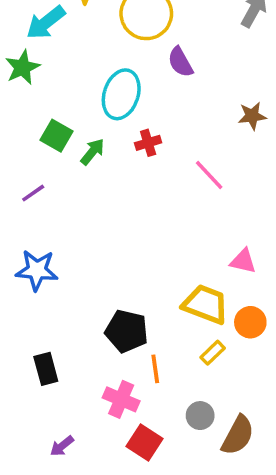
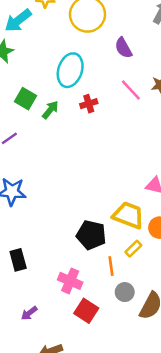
purple semicircle: (180, 62) -> (123, 48), moved
pink line: (209, 175) -> (131, 90), moved
black pentagon: (127, 331) -> (91, 235), moved
orange line: (155, 369) -> (111, 266), moved

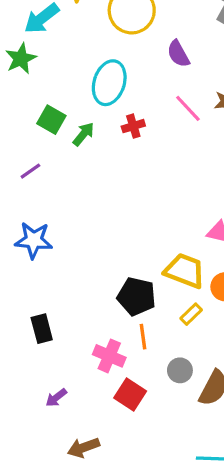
orange line: (111, 266) -> (143, 337), moved

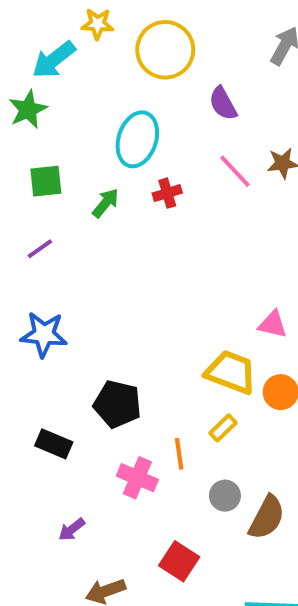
green square: (51, 120) -> (46, 181), moved, turned -36
black pentagon: (137, 296) -> (117, 404), moved
yellow rectangle: (191, 314) -> (223, 428), moved
black rectangle: (42, 329) -> (54, 444), turned -52
red square: (130, 394) -> (179, 561), moved

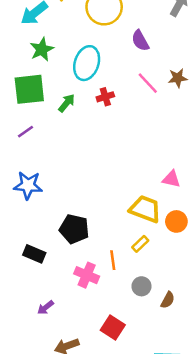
green star: (28, 109) -> (42, 49), moved
green square: (46, 181) -> (29, 89), size x1.5
brown semicircle: (267, 518) -> (168, 300), size x0.6

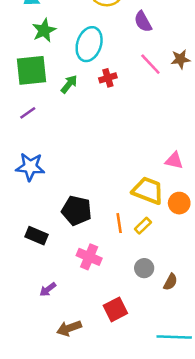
orange line: (113, 260) -> (119, 223), moved
red square: (113, 327) -> (115, 309), turned 30

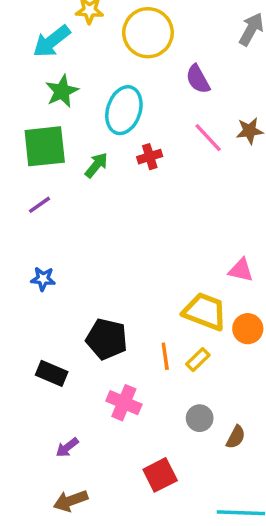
blue star: (30, 167) -> (43, 279), size x0.6
brown arrow: (69, 328) -> (71, 501), moved

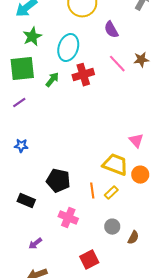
red cross: (150, 157) -> (83, 75), size x1.5
pink triangle: (241, 270) -> (136, 141), turned 35

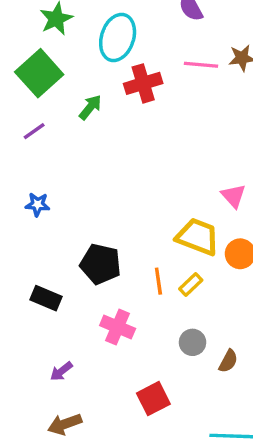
pink line: (117, 64) -> (201, 65), turned -42
green square: (22, 69) -> (39, 73), turned -36
green arrow: (52, 80) -> (90, 107), moved

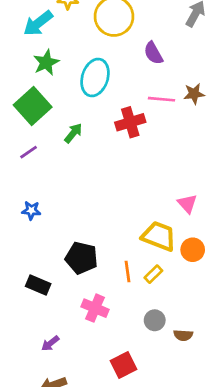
red cross: (143, 83) -> (130, 122), moved
brown semicircle: (228, 361) -> (183, 335), turned 66

